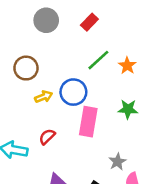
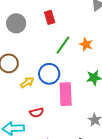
red rectangle: (89, 22) -> (50, 17), turned -48
red semicircle: (47, 137) -> (37, 113), turned -136

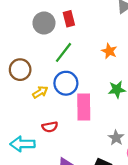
gray circle: (16, 23) -> (44, 23), moved
green line: (63, 45) -> (63, 52), moved

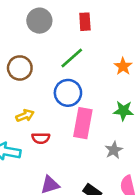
gray circle: (44, 23) -> (39, 21), moved
yellow arrow: (40, 92) -> (25, 116), moved
gray star: (116, 138) -> (114, 150), moved

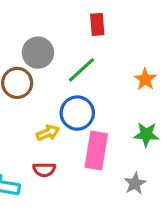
gray circle: (39, 21) -> (38, 53), moved
yellow arrow: (25, 116) -> (48, 133), moved

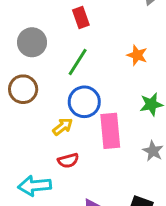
gray circle: (38, 53) -> (32, 42), moved

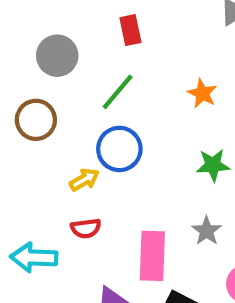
pink rectangle: (110, 131) -> (152, 256), moved

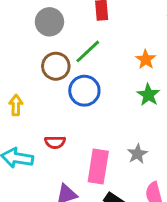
brown circle: (36, 120) -> (56, 66), moved
green star: (213, 165) -> (148, 95), moved, turned 30
yellow arrow: (84, 180) -> (16, 105), moved, turned -66

